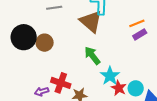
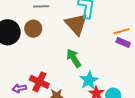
purple rectangle: (140, 34) -> (123, 42), turned 48
brown circle: (45, 43) -> (33, 29), moved

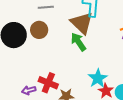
green arrow: (74, 58) -> (78, 42), moved

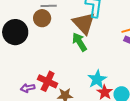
brown circle: (39, 30) -> (42, 18), moved

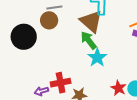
cyan star: (97, 79) -> (97, 58), moved
red cross: (48, 81) -> (61, 83), turned -30

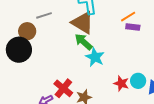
brown circle: (49, 20) -> (27, 31), moved
red cross: (61, 83) -> (63, 88), turned -30

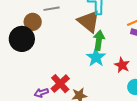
green arrow: (83, 42) -> (99, 40), moved, turned 48
red star: (121, 83) -> (122, 65), moved

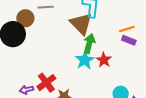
red star: (122, 65) -> (104, 60), moved

